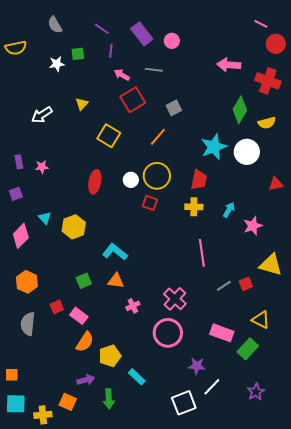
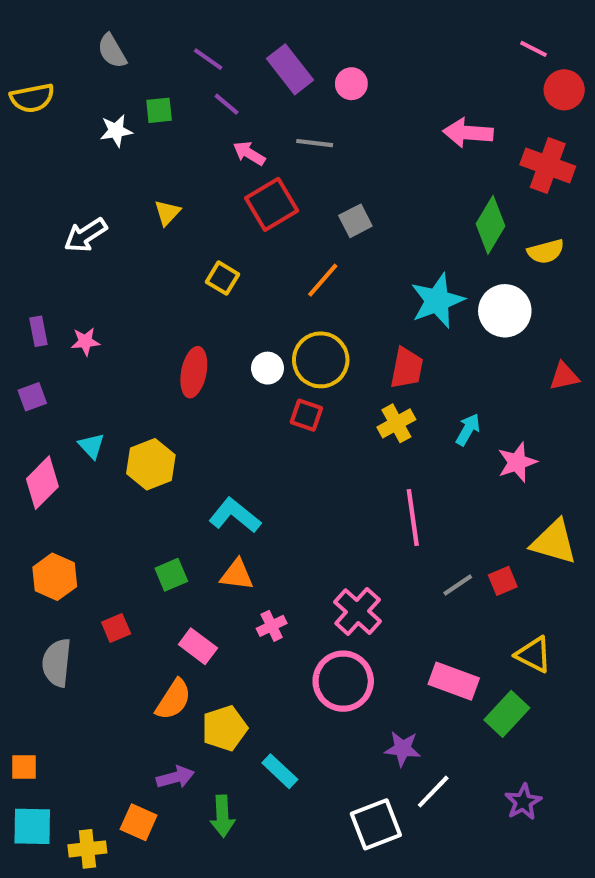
purple line: (111, 51) -> (227, 104), turned -56
yellow square: (109, 136) -> (222, 278), size x0.7
yellow cross: (194, 207) -> (396, 423), turned -30
pink rectangle: (79, 316) -> (198, 646), moved

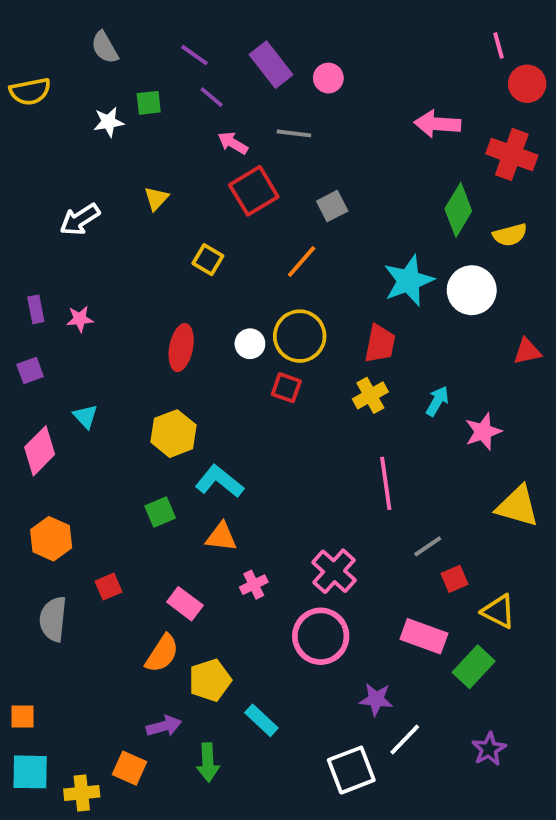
pink line: (533, 49) -> (498, 46), turned 48
yellow hexagon: (151, 464) -> (173, 434), moved
green square: (171, 575) -> (160, 512), moved
red square: (503, 581) -> (455, 579), moved

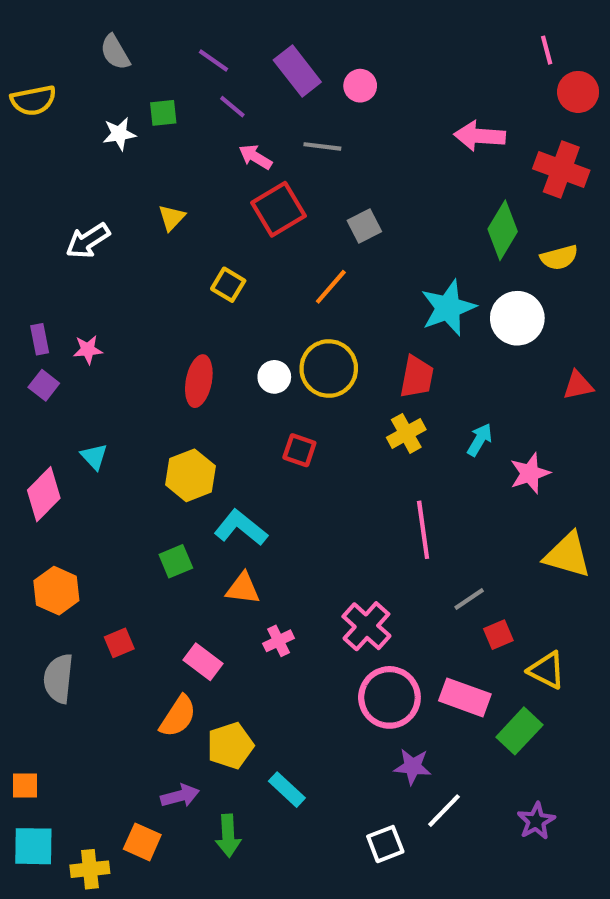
purple square: (30, 371) -> (44, 385), moved, turned -32
red square: (286, 388) -> (299, 450), moved
pink circle: (321, 636) -> (389, 697), moved
white square: (351, 770) -> (385, 844), size x0.7

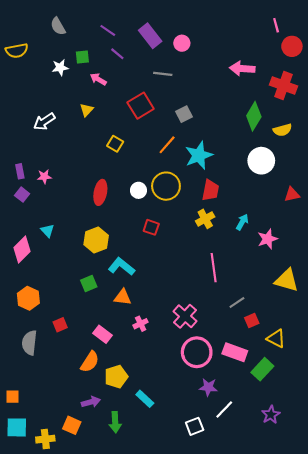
pink arrow: (255, 157) -> (98, 79), moved
cyan star: (448, 308) -> (199, 155), moved

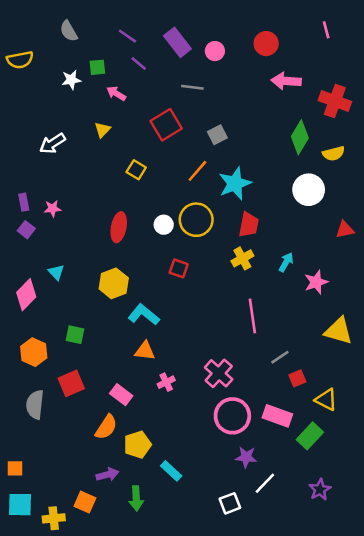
red circle: (292, 46) -> (266, 44), moved
green square: (89, 283) -> (75, 335), moved, turned 35
red square: (60, 325) -> (71, 383), size x1.5

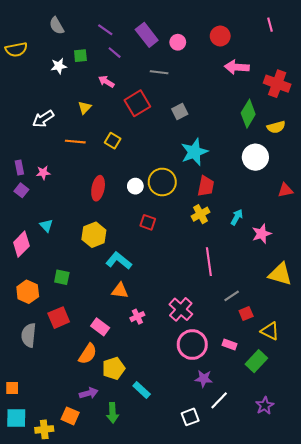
pink arrow: (116, 94) -> (106, 82), moved
orange line: (197, 171) -> (75, 142), moved, turned 54
pink rectangle: (277, 416) -> (230, 345), size x0.6

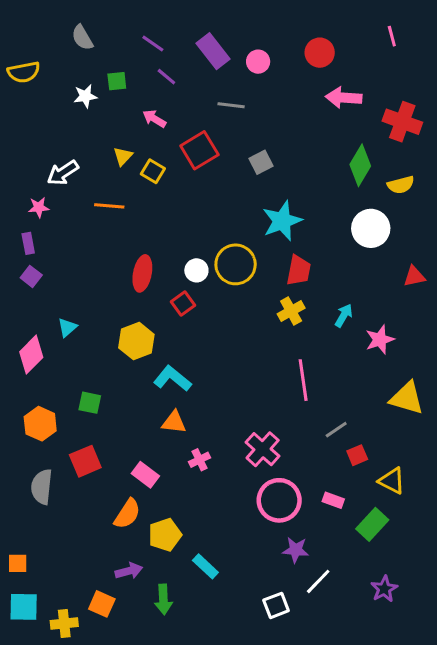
yellow square: (113, 141) -> (153, 171), moved
pink star: (43, 173) -> (39, 207), moved
red square: (148, 222) -> (183, 303), moved, turned 35
cyan triangle: (46, 225) -> (67, 328), turned 32

